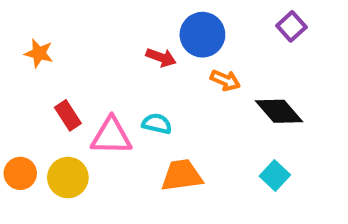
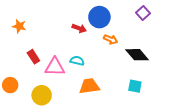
cyan square: (275, 175) -> (135, 86), turned -32
yellow circle: (68, 178) -> (42, 95), moved

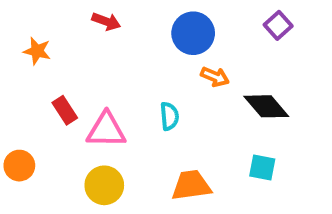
red arrow: (79, 28) -> (106, 21), moved
cyan semicircle: (77, 61) -> (169, 116), moved, turned 72
orange trapezoid: (89, 86) -> (191, 185), moved
yellow circle: (42, 95) -> (104, 185), moved

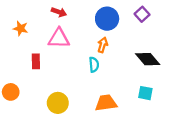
purple square: (278, 25) -> (142, 14), moved
orange arrow: (215, 77) -> (103, 45), moved, turned -96
red rectangle: (65, 110) -> (36, 61), turned 32
pink triangle: (106, 130) -> (59, 38), moved

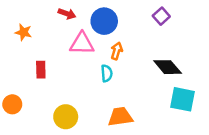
blue circle: (107, 19) -> (104, 21), moved
pink triangle: (59, 38) -> (82, 43), moved
cyan square: (145, 93) -> (182, 99), moved, size x1.5

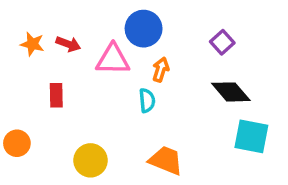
red arrow: (67, 14) -> (68, 44), moved
purple square: (161, 16) -> (222, 42), moved
orange trapezoid: (120, 117) -> (166, 160), turned 30

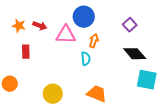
red rectangle: (56, 95) -> (26, 52), moved

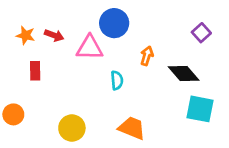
purple square: (130, 25) -> (201, 33), moved
orange arrow: (94, 41) -> (147, 56), moved

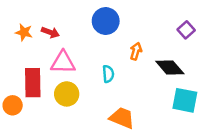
pink triangle: (90, 48) -> (63, 63), moved
red rectangle: (35, 71) -> (33, 83), moved, size x1.6
yellow circle: (72, 128) -> (67, 94), moved

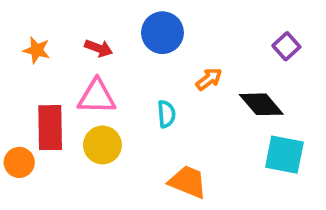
red arrow: (50, 32) -> (99, 48), moved
orange arrow: (136, 51) -> (209, 79), turned 36

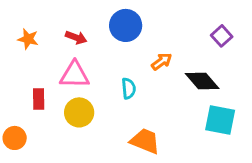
red rectangle: (50, 128) -> (39, 99), size x0.6
orange circle: (19, 162) -> (15, 138), moved

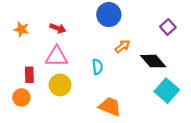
blue circle: (126, 25) -> (109, 15), moved
cyan square: (220, 120) -> (167, 91), turned 30
orange circle: (15, 138) -> (21, 97), moved

